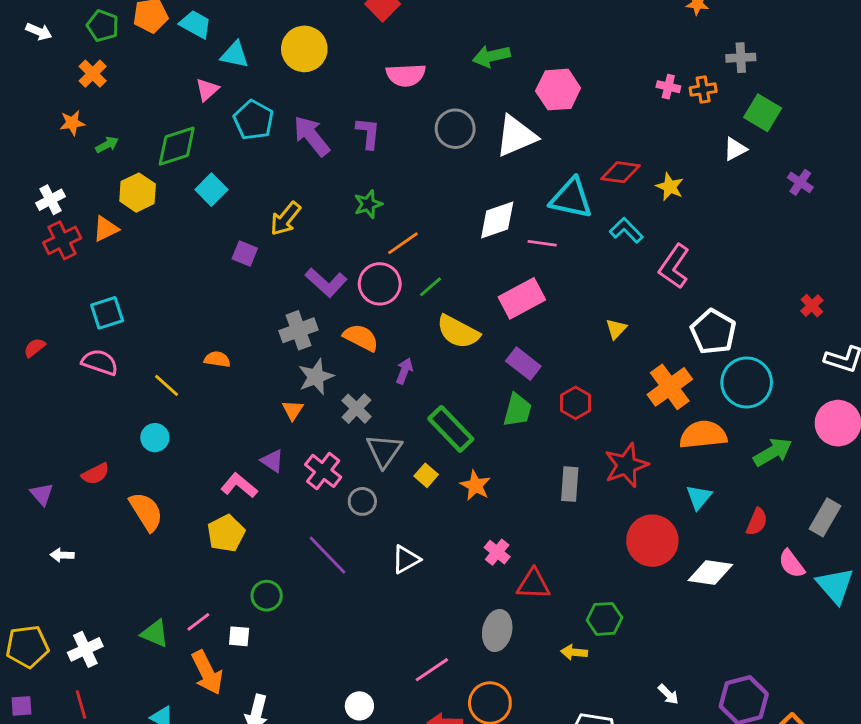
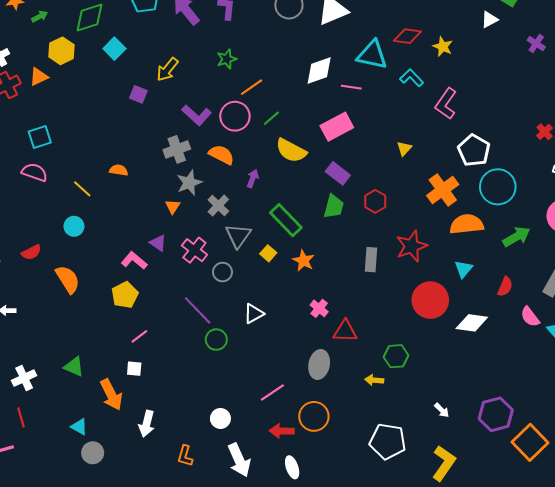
green circle: (267, 596) -> (216, 340), moved
pink line: (198, 622) -> (139, 336), moved

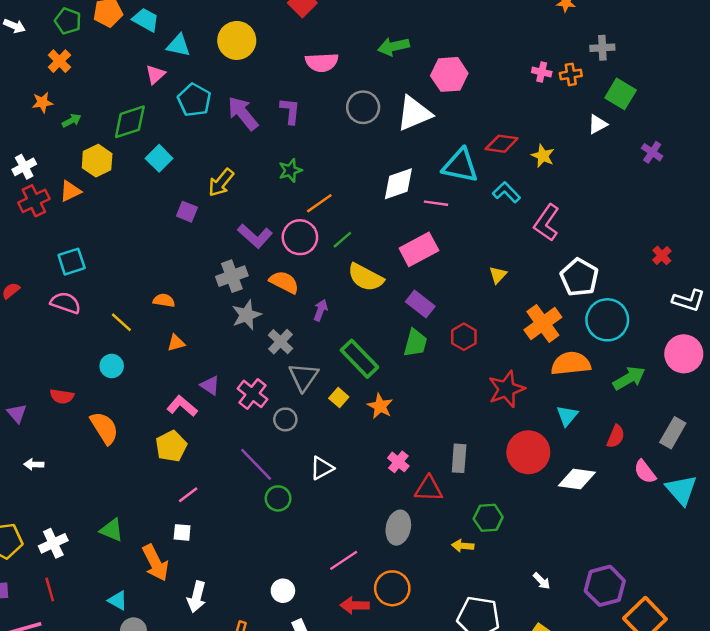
orange triangle: (173, 207) -> (176, 343), moved, turned 42
red semicircle: (31, 252) -> (62, 396), turned 36
gray rectangle: (371, 260) -> (459, 458), moved

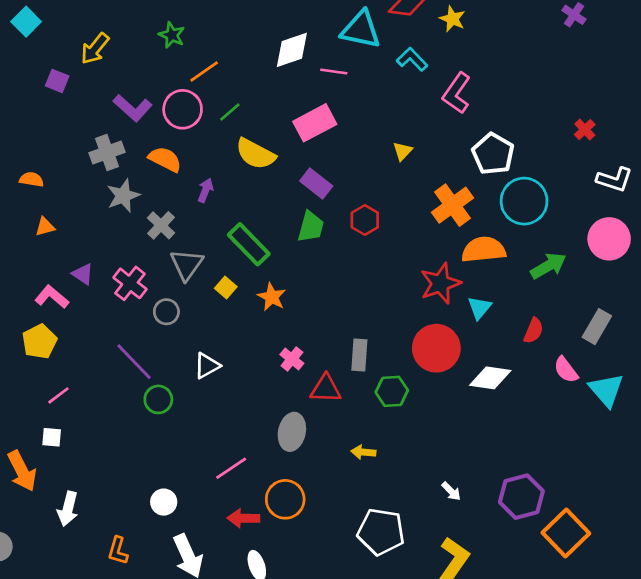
green star: (290, 170) -> (172, 35), turned -30
red star: (506, 389) -> (440, 283), moved
green hexagon: (488, 518) -> (392, 391), moved

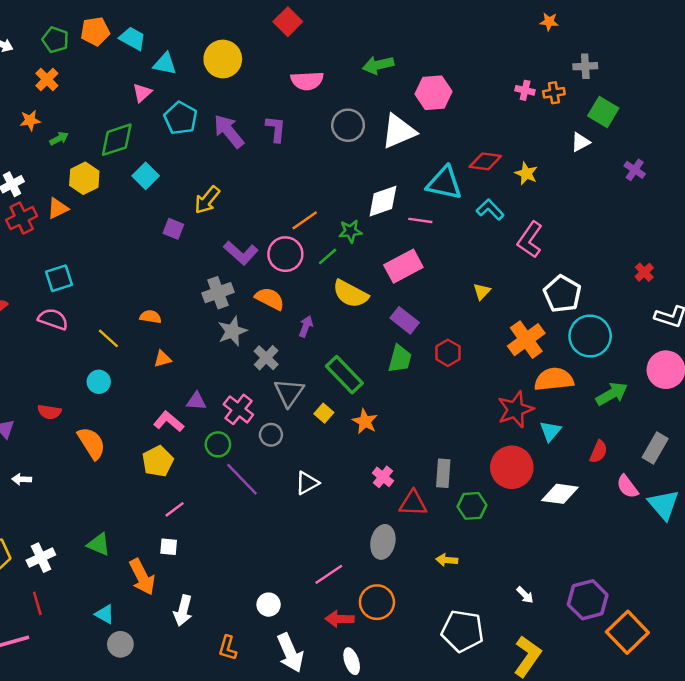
green star: (172, 35) -> (350, 231), moved, turned -30
purple triangle: (83, 274) -> (196, 401), turned -30
green circle: (158, 399) -> (218, 444), moved

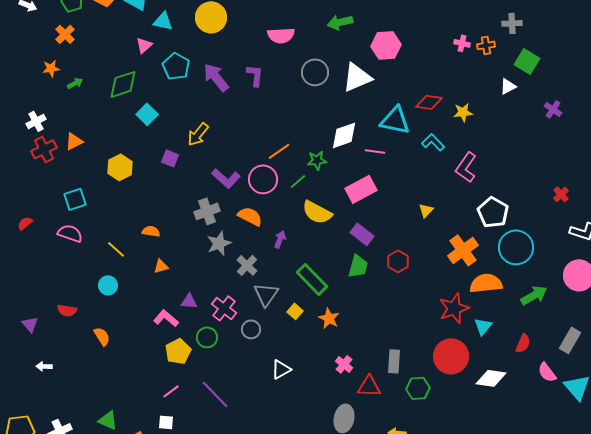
yellow star: (526, 173) -> (463, 112), turned -30
yellow hexagon: (84, 178) -> (120, 167), moved
orange semicircle: (91, 443) -> (102, 336), size x0.7
yellow pentagon: (158, 461) -> (178, 351), moved
purple line: (242, 479) -> (215, 394), moved

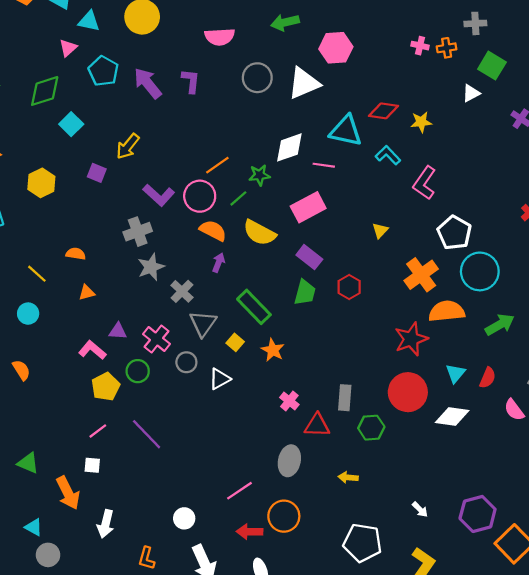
orange semicircle: (250, 216) -> (213, 230), moved
cyan triangle: (483, 326) -> (455, 373), moved
white triangle: (281, 369) -> (220, 379), moved

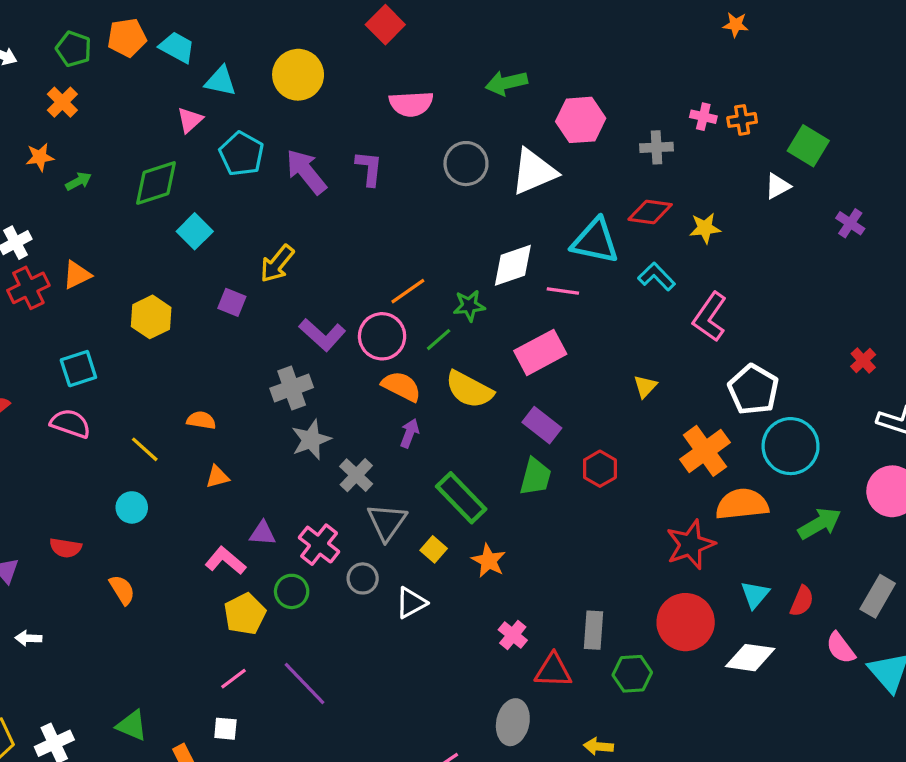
gray cross: (475, 23) -> (657, 147), moved

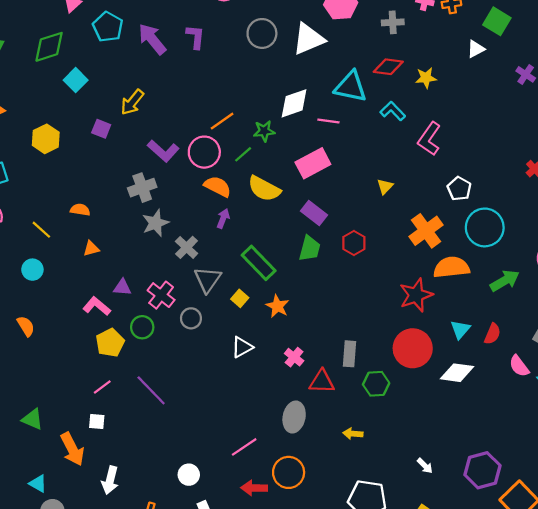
white pentagon: (753, 390) -> (459, 189), size x0.7
white triangle: (411, 603) -> (242, 347), moved

